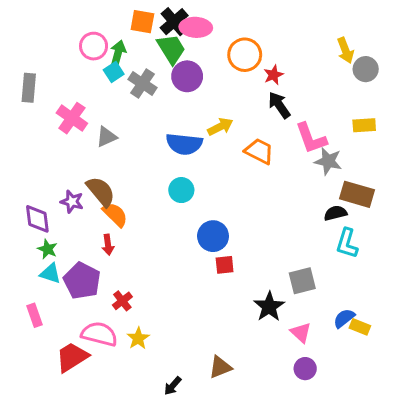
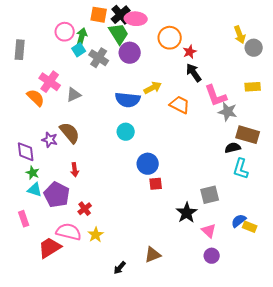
gray rectangle: (29, 88) -> (20, 50), moved
orange semicircle: (115, 215) -> (36, 98), moved

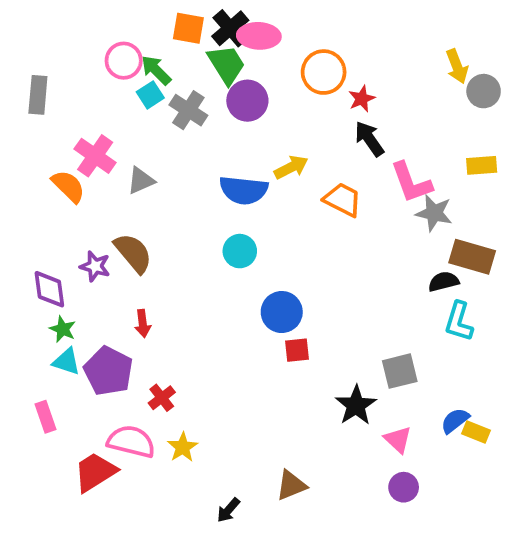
green arrow: (82, 37) -> (156, 70), turned -60

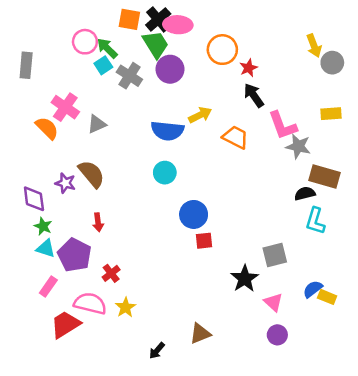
pink rectangle: (46, 417) -> (48, 286), moved, turned 54

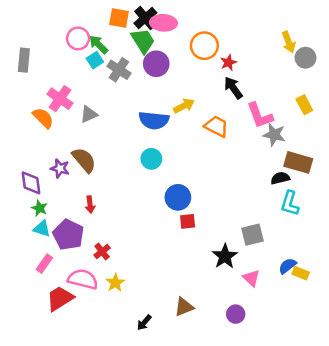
yellow rectangle: (331, 114) -> (304, 105), turned 66
purple circle: (277, 335) -> (236, 314), moved

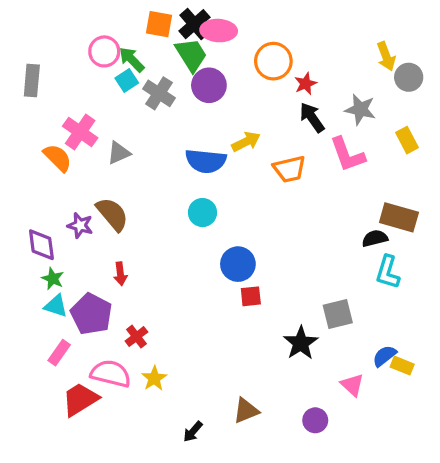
orange trapezoid: (216, 126) -> (289, 169), turned 140
gray star: (274, 135) -> (360, 109), moved
pink triangle: (251, 278) -> (352, 385), moved

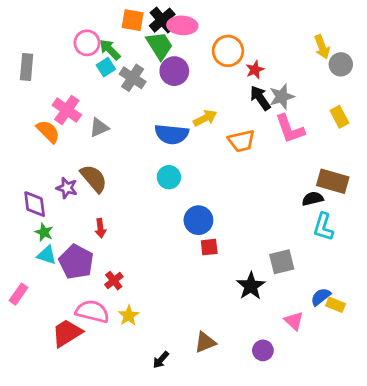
gray star: (360, 109) -> (282, 97), moved, turned -30
pink rectangle: (59, 353) -> (18, 294), moved

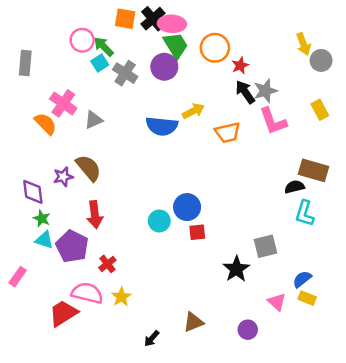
green trapezoid: (160, 46) -> (176, 45), moved
cyan circle: (169, 177) -> (159, 221), moved
purple star: (67, 188) -> (63, 177), turned -30
red arrow: (100, 228) -> (95, 215), size x1.5
yellow rectangle: (335, 305) -> (307, 298), moved

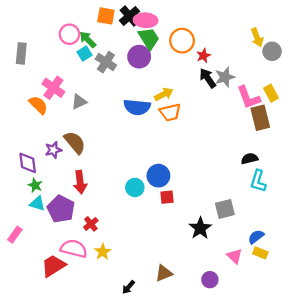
pink L-shape: (273, 121) -> (248, 97), moved
orange trapezoid: (228, 132) -> (170, 112), moved
brown rectangle: (313, 170) -> (260, 118), moved, turned 60

